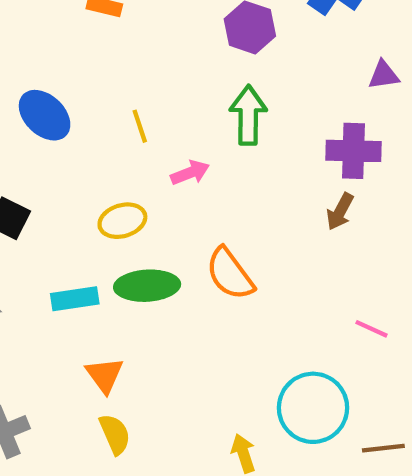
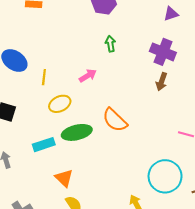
green arrow: (248, 115) -> (110, 44), size x0.6
yellow line: (140, 126) -> (44, 77), moved, turned 35
purple cross: (353, 151) -> (163, 52), turned 30

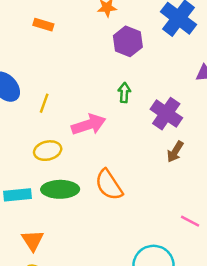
purple cross: (163, 52) -> (166, 114), moved
pink arrow: (88, 76) -> (89, 125), size x1.5
yellow line: (44, 77) -> (44, 103), moved

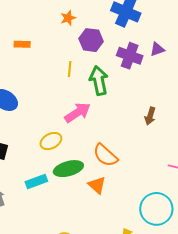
green arrow: (124, 93) -> (99, 81), size x1.8
yellow line: (44, 103) -> (70, 69), moved
purple cross: (166, 114) -> (130, 56), moved
orange triangle: (33, 240) -> (97, 185), moved

